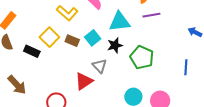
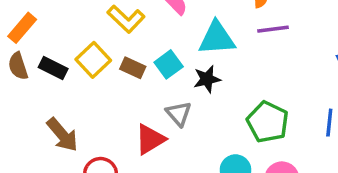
black rectangle: (32, 51) -> (53, 68), moved
green pentagon: (142, 57) -> (268, 122), moved
brown arrow: (17, 85) -> (62, 135), moved

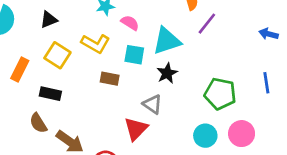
purple line: (273, 29) -> (207, 24), turned -30
yellow square: (93, 60) -> (57, 55), moved
cyan square: (169, 64) -> (134, 55), moved, turned -30
brown semicircle: (18, 66) -> (38, 123), moved

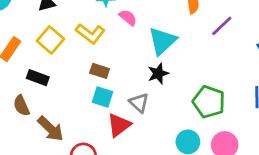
purple line: (207, 24) -> (222, 26), moved
cyan triangle: (167, 41) -> (162, 41), turned -32
cyan square: (134, 55) -> (102, 97), moved

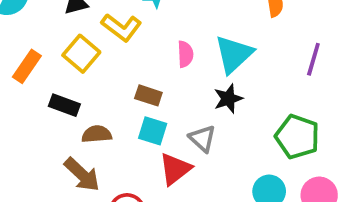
pink semicircle: (128, 18) -> (185, 54), moved, turned 48
purple line: (222, 26) -> (313, 59), moved, turned -30
yellow L-shape: (90, 34) -> (121, 27), moved
brown semicircle: (21, 106) -> (97, 134), moved, turned 110

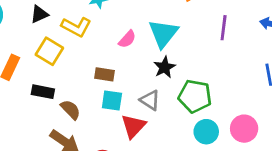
pink semicircle: (185, 54) -> (127, 39), turned 54
brown semicircle: (97, 134) -> (71, 110), turned 60
green pentagon: (297, 137) -> (195, 96), moved

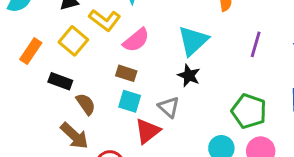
pink semicircle: (127, 39) -> (136, 40), moved, size x1.4
black star: (165, 67) -> (189, 76), turned -30
green pentagon: (195, 96) -> (249, 111), moved

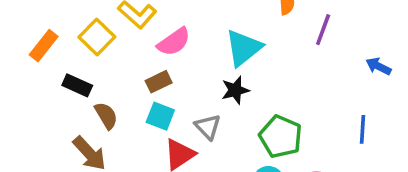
purple line: (256, 44) -> (323, 30), moved
brown rectangle: (126, 73) -> (159, 82), turned -48
black star: (189, 76) -> (235, 90), turned 30
green pentagon: (249, 111) -> (281, 137), moved

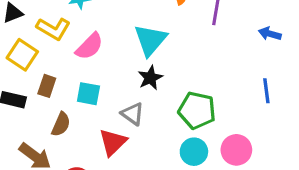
brown rectangle: (159, 82) -> (47, 86), moved, turned -35
brown semicircle: (106, 116) -> (61, 124), moved, turned 65
cyan square: (160, 116) -> (88, 94), moved

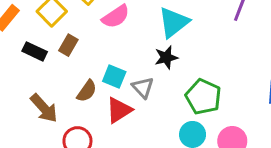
cyan square: (88, 94) -> (114, 76), moved
brown semicircle: (61, 124) -> (87, 91), moved

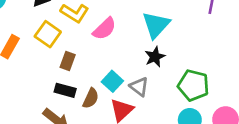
black rectangle: (35, 51) -> (65, 90), moved
cyan square: (114, 76) -> (112, 81), turned 30

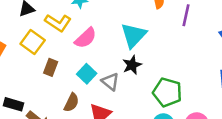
cyan square: (112, 81) -> (87, 74), moved
gray triangle: (139, 87) -> (110, 82), moved
black rectangle: (65, 90) -> (13, 104), moved

